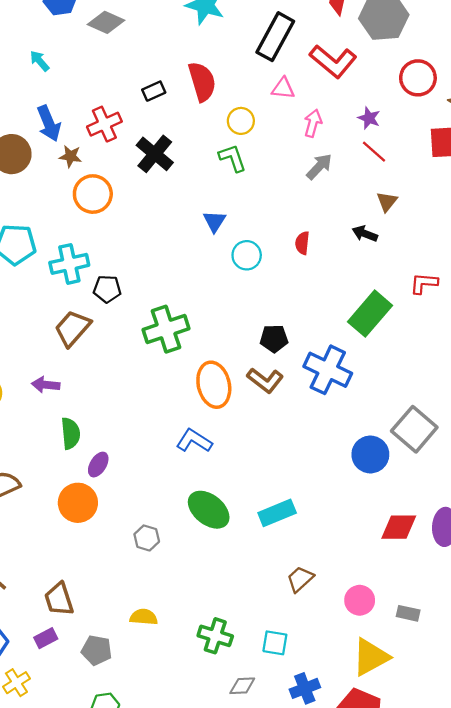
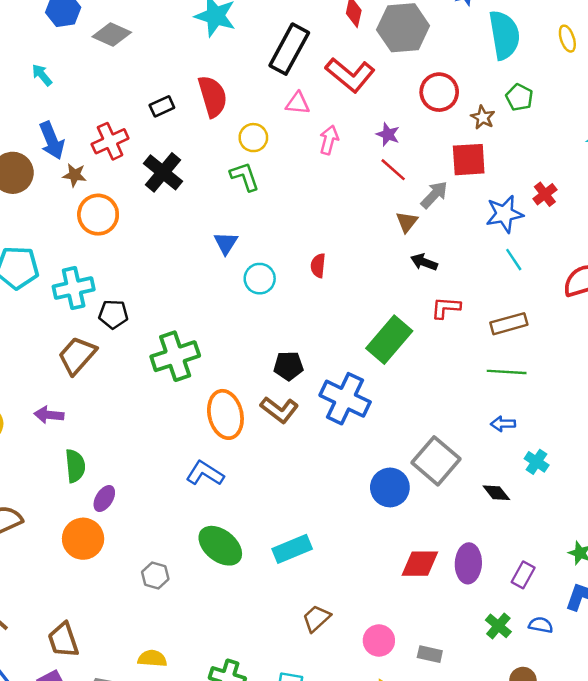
gray arrow: (319, 166) -> (434, 195), moved
black arrow: (365, 234) -> (424, 262), moved

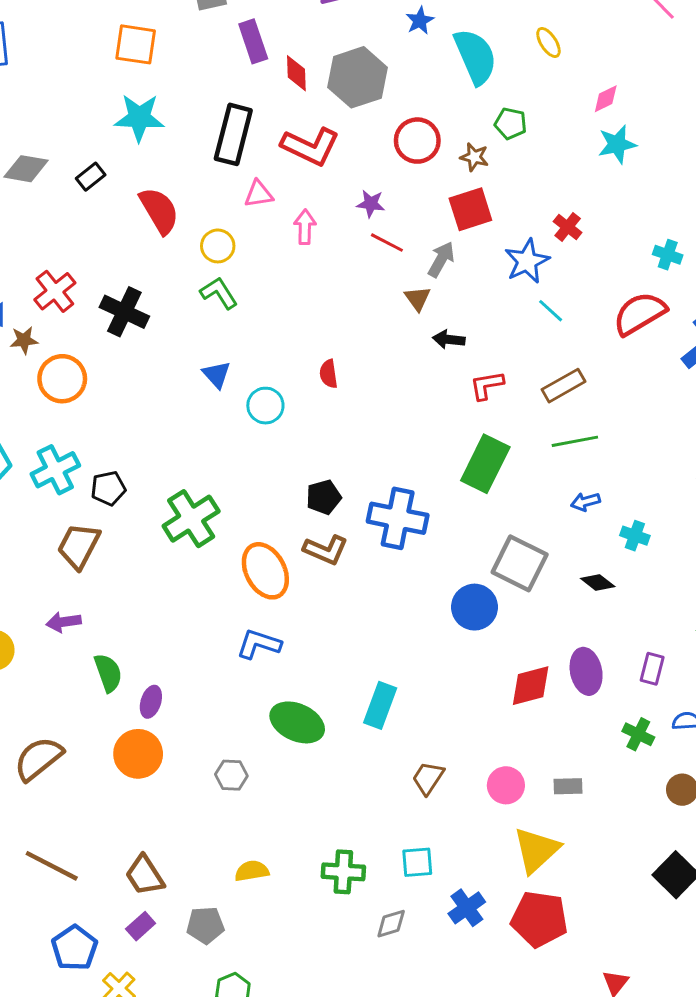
black rectangle: (162, 106) -> (91, 177), moved
green rectangle: (389, 340) -> (485, 464), moved
cyan rectangle: (292, 549) -> (380, 705), turned -33

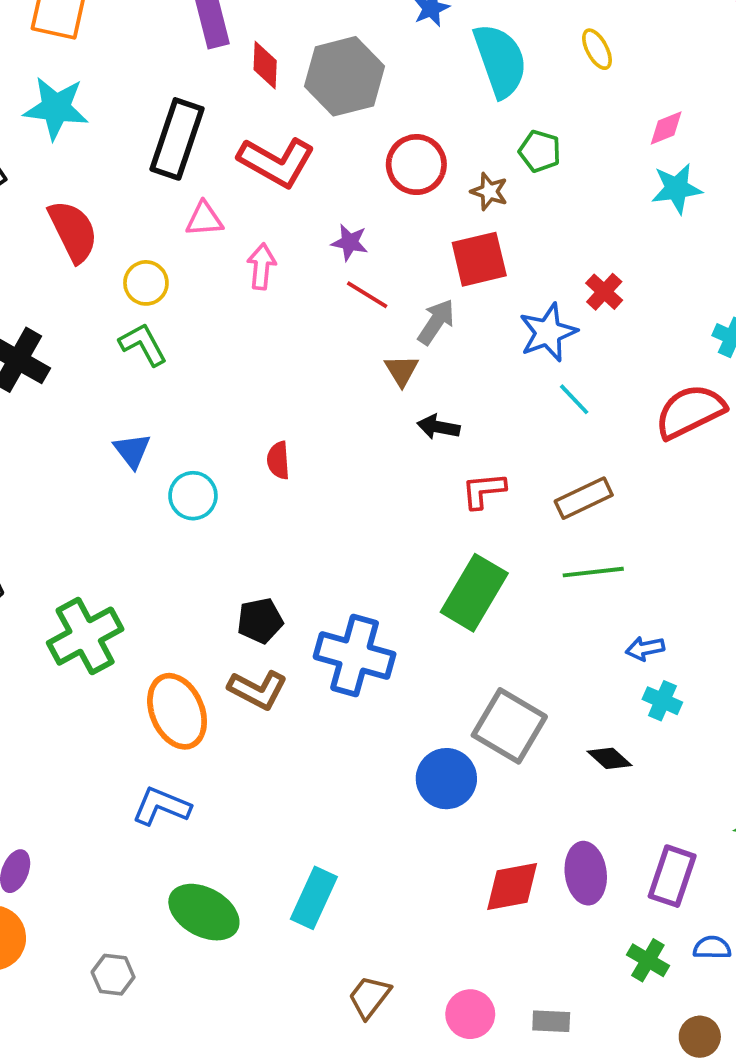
blue arrow: (585, 502) -> (645, 648), moved
purple rectangle: (652, 669) -> (672, 876), size x1.4

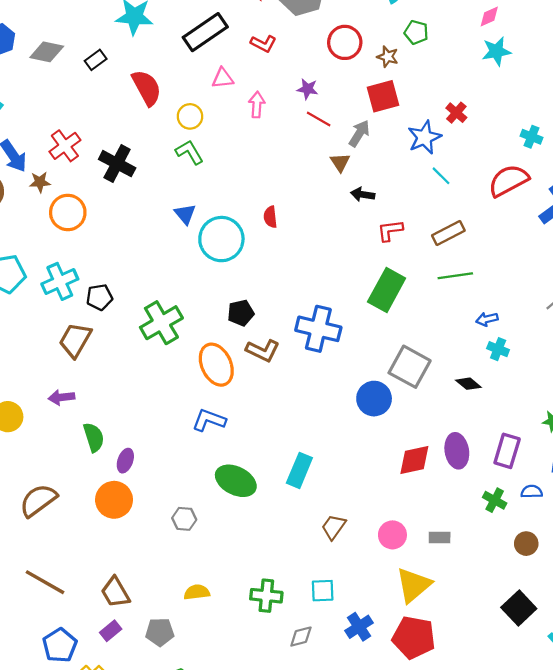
black rectangle: (177, 139) -> (205, 32), turned 39
red L-shape: (276, 162) -> (263, 44), size x0.6
cyan circle: (193, 496) -> (221, 239), size x1.6
black pentagon: (260, 621) -> (241, 313), moved

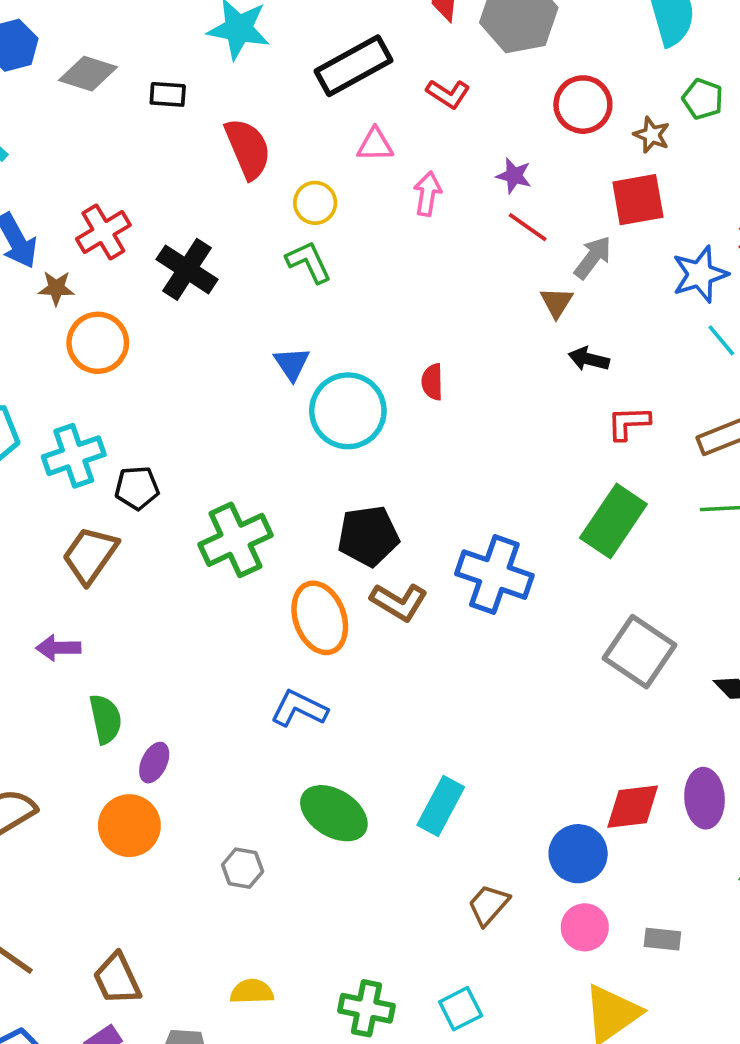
black rectangle: (96, 60) -> (168, 94), turned 35
black pentagon: (241, 313) -> (368, 536), size x1.4
blue circle: (374, 399) -> (578, 854), moved
cyan square: (323, 591) -> (461, 1009), turned -30

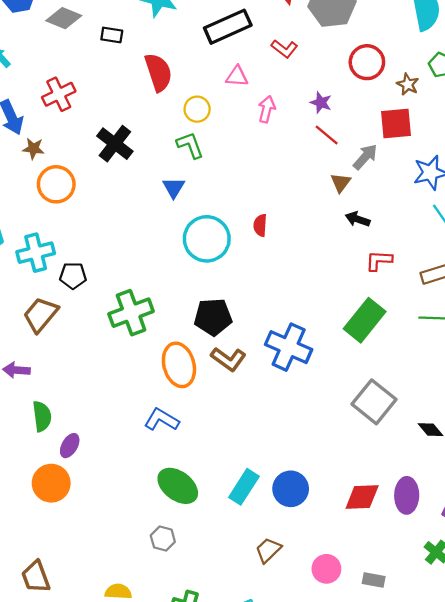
red cross: (103, 232) -> (59, 94), moved
blue triangle: (292, 364) -> (174, 188), moved
blue circle: (578, 854) -> (291, 489), moved
gray hexagon: (243, 868) -> (163, 539), moved

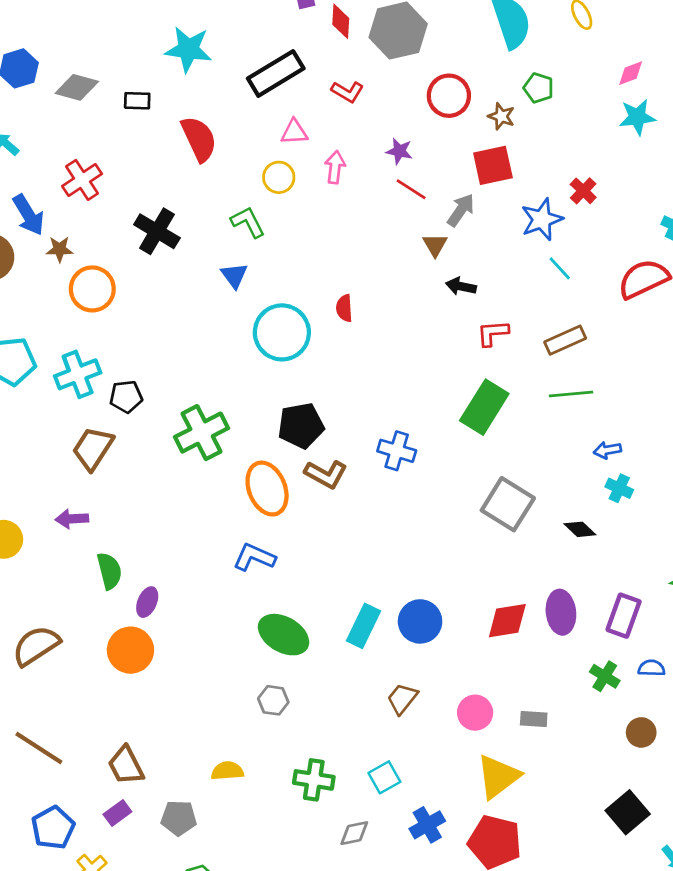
yellow circle: (197, 109) -> (279, 177), moved
blue cross: (289, 347) -> (397, 451), size x0.7

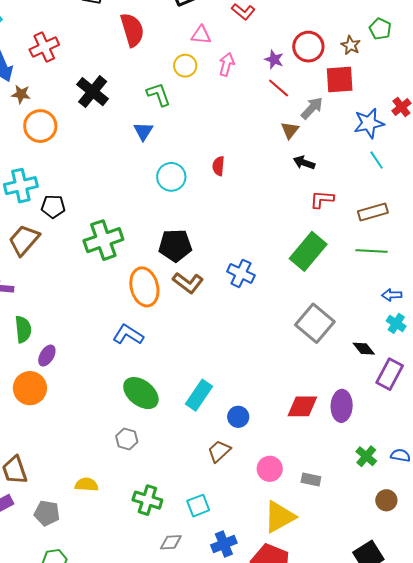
red circle: (449, 96) -> (308, 47), moved
cyan circle: (282, 332) -> (171, 177), size x0.7
purple rectangle: (624, 616) -> (390, 374), moved
blue circle: (420, 621) -> (238, 417), moved, size x0.7

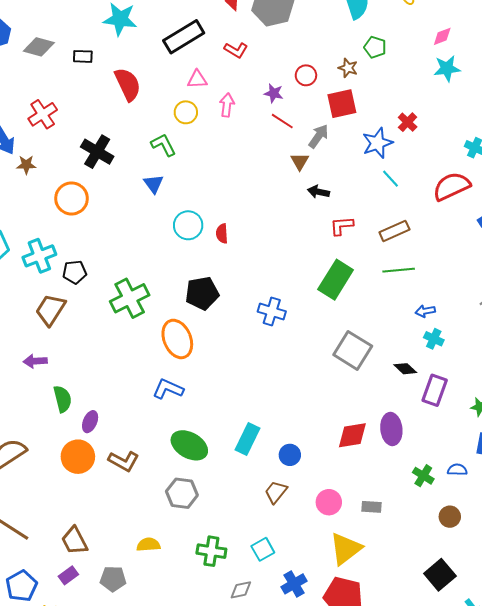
red circle: (308, 47) -> (306, 75), size x0.7
orange circle: (40, 126) -> (72, 198), moved
red semicircle: (218, 166) -> (222, 234), moved
brown L-shape: (188, 283) -> (124, 461), moved
gray hexagon: (127, 439) -> (182, 493), size x1.4

